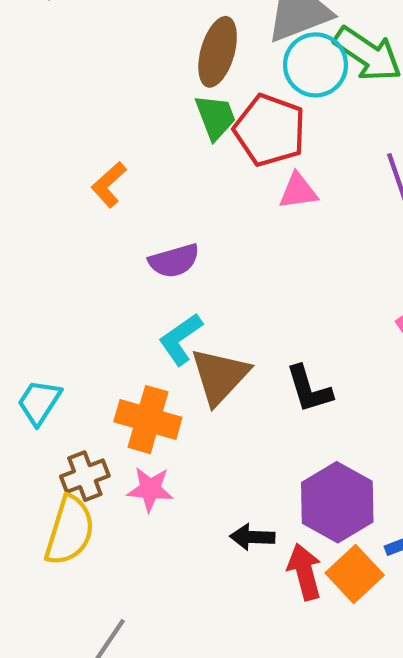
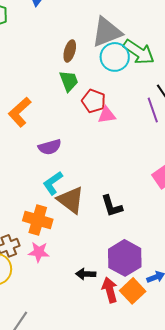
brown ellipse: (218, 52) -> (70, 51), size x0.7
red pentagon: (270, 130) -> (94, 101), moved, size x0.7
orange L-shape: (109, 185) -> (20, 112), size x1.4
brown triangle: (220, 376) -> (71, 200), turned -36

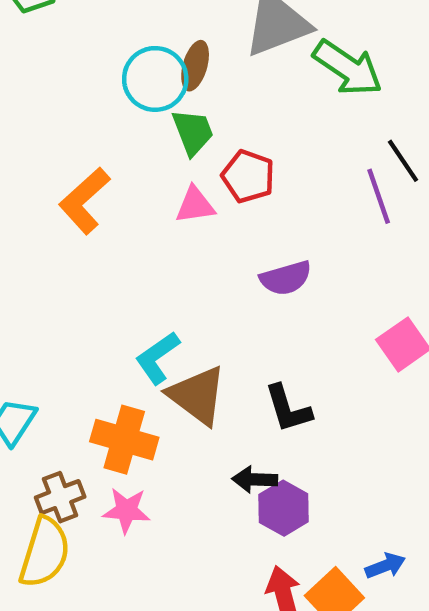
cyan circle: (115, 57) -> (155, 79), moved
pink triangle: (107, 115) -> (195, 205), moved
purple semicircle: (50, 147) -> (286, 278), moved
purple hexagon: (125, 258) -> (284, 508), moved, size x0.7
black arrow: (86, 274) -> (255, 479), moved

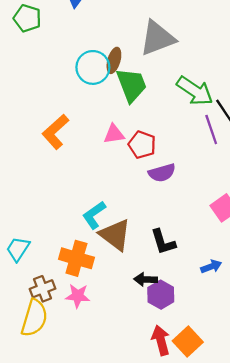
green arrow: (348, 68) -> (195, 91), moved
green trapezoid: (193, 132) -> (132, 85), moved, size x1.4
red pentagon: (248, 176) -> (142, 145), moved
blue arrow: (385, 566) -> (211, 267), moved

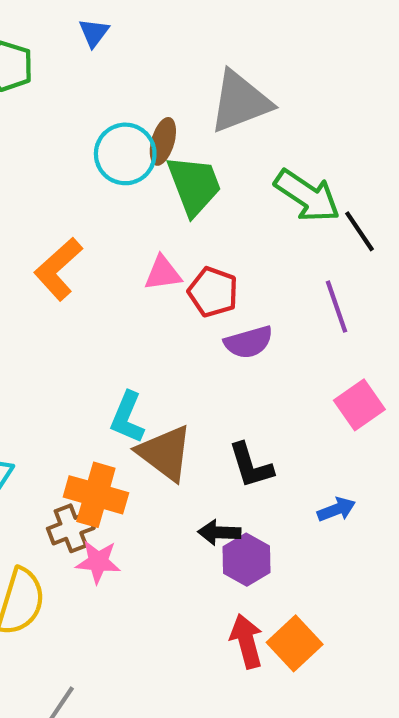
purple line: (211, 129) -> (336, 307), moved
cyan L-shape: (94, 215) -> (127, 417), turned -32
brown cross: (43, 289) -> (71, 528), moved

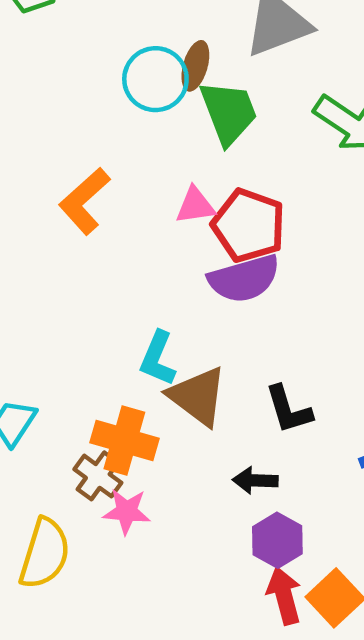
red pentagon: (213, 292) -> (249, 225), size x1.4
purple semicircle: (249, 342) -> (244, 279), moved, size x1.4
brown cross: (71, 528) -> (98, 476), turned -33
purple hexagon: (247, 560) -> (277, 540), moved

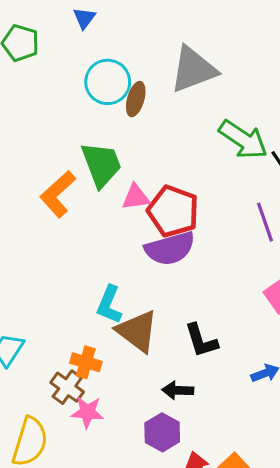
cyan circle: (155, 79) -> (108, 82), moved
green trapezoid: (229, 112) -> (101, 164), moved
orange cross: (124, 440) -> (86, 362), size x0.7
purple hexagon: (277, 540) -> (162, 432), moved

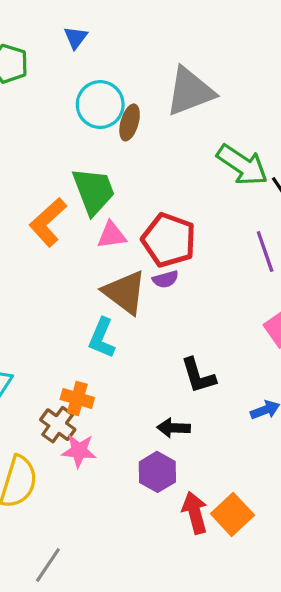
pink triangle: (136, 197) -> (112, 235), moved
purple semicircle: (170, 249) -> (165, 279), size x0.5
brown triangle: (137, 331) -> (125, 292), moved

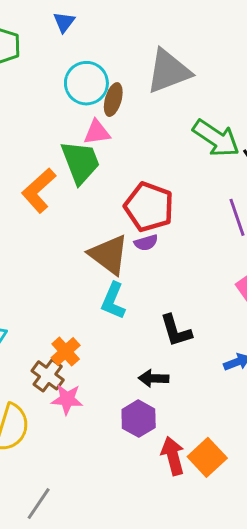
pink triangle: (112, 235) -> (97, 132), moved
cyan L-shape: (102, 338) -> (113, 301), moved
orange cross: (77, 398) -> (66, 352), turned 32

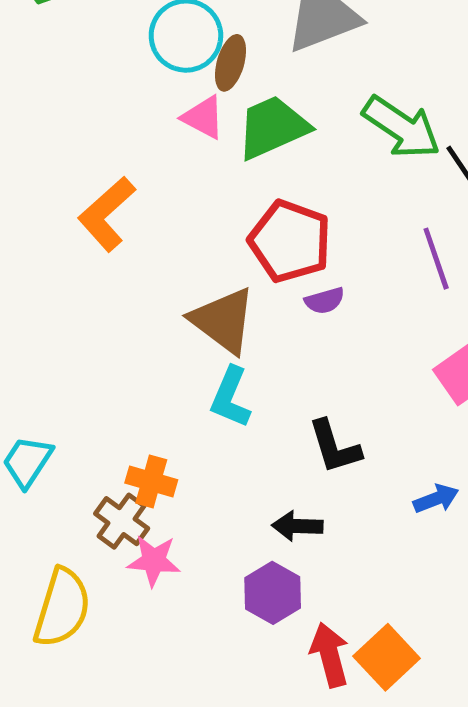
pink triangle: (97, 132) -> (203, 117), turned 36
green trapezoid: (80, 162) -> (273, 127), moved, turned -93
purple semicircle: (146, 243) -> (325, 301), moved
orange cross: (66, 352) -> (151, 481), turned -32

